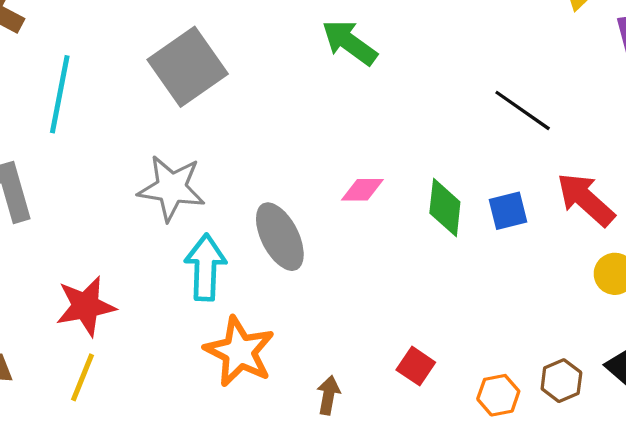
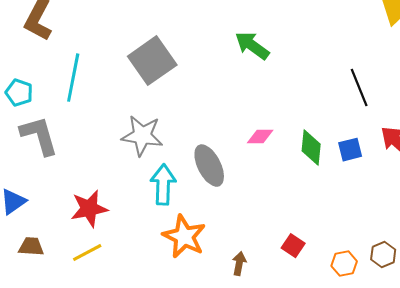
black line: (523, 110) -> (359, 88), turned 33
yellow line: (82, 377) -> (87, 253), turned 40

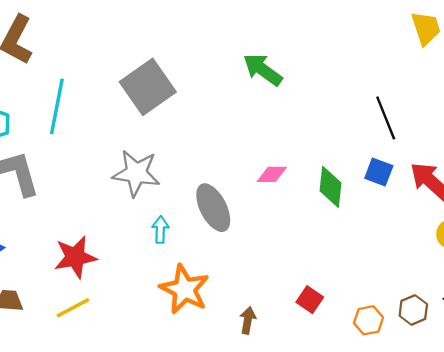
blue square: (350, 150) -> (379, 172), moved, turned 35
cyan arrow: (163, 185) -> (160, 229), size x0.6

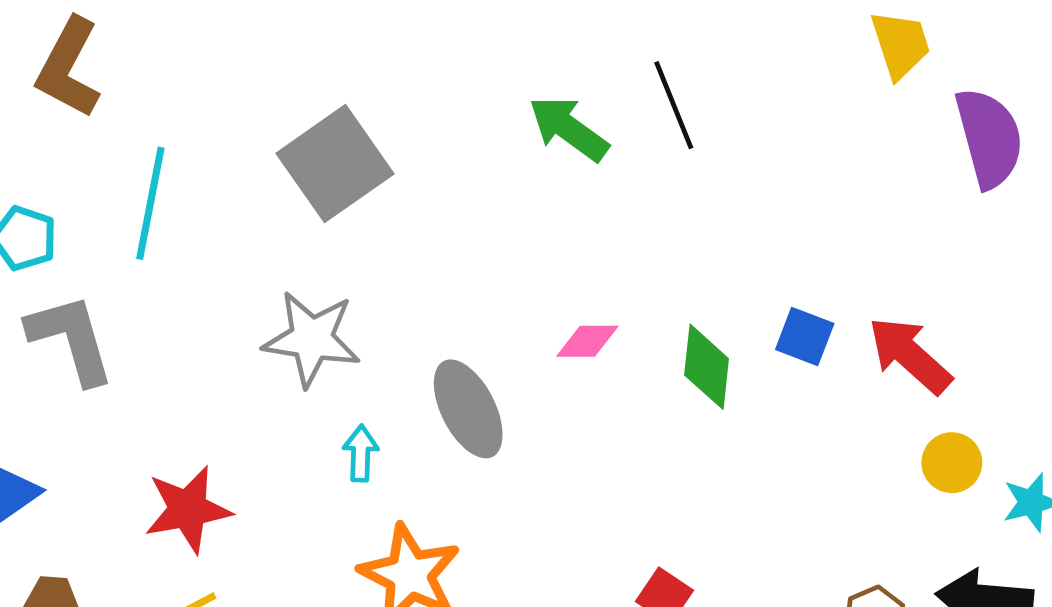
black line: (386, 118) -> (674, 105), moved

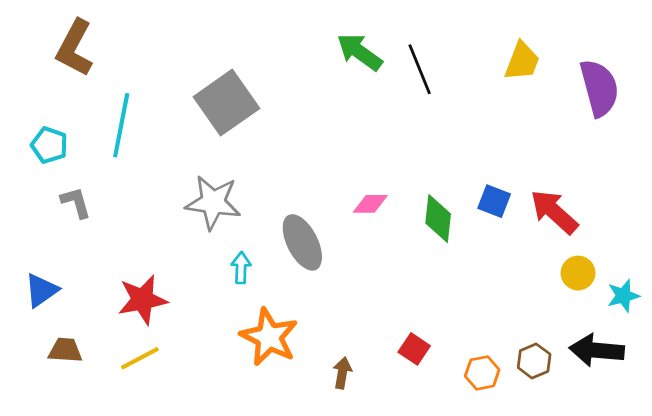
yellow trapezoid: (900, 44) -> (522, 61), moved, turned 39
green arrow: (569, 129) -> (360, 52), moved
gray L-shape: (71, 339) -> (76, 202), size x0.6

